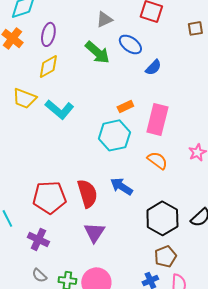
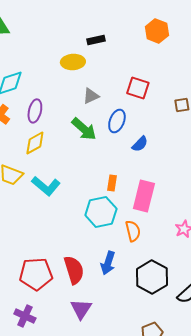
blue ellipse: (130, 44) -> (117, 121), turned 75
orange rectangle: (125, 106) -> (112, 183), turned -56
orange semicircle: (157, 160) -> (133, 231), moved, turned 40
blue arrow: (121, 186) -> (108, 263), turned -105
black hexagon: (162, 218) -> (152, 277), moved

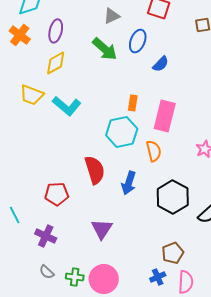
red semicircle: (74, 270) -> (95, 170), moved
red pentagon: (36, 274) -> (57, 194), size x0.7

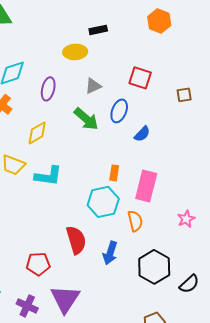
purple ellipse: (56, 31) -> (48, 89), moved
cyan L-shape: (67, 106) -> (48, 176), turned -32
purple triangle: (102, 229) -> (65, 299), moved, size x1.4

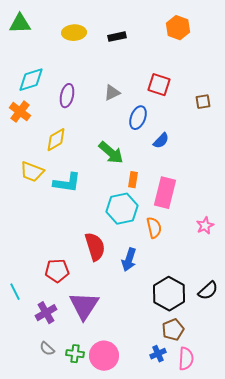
yellow ellipse: (75, 52) -> (74, 33), moved
green arrow: (86, 119) -> (111, 153), moved
black hexagon: (154, 267) -> (169, 294), moved
purple cross: (27, 306) -> (46, 313), turned 35

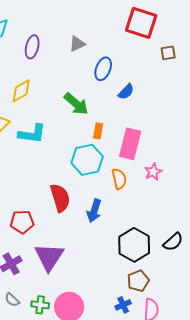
red square: (159, 85) -> (141, 23), moved, size x1.4
pink star: (205, 226) -> (153, 172), moved

